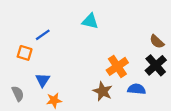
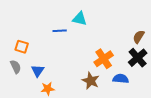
blue line: (43, 35) -> (60, 31), moved, turned 32
brown semicircle: (157, 42) -> (139, 37), turned 80
gray semicircle: (18, 94) -> (16, 67), moved

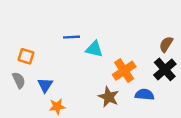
cyan triangle: (80, 19) -> (94, 49), moved

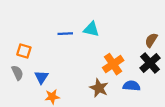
cyan triangle: (94, 49) -> (91, 29), moved

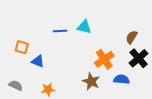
brown semicircle: (151, 40) -> (132, 37), moved
gray semicircle: (17, 73) -> (16, 85), moved, turned -40
blue triangle: (41, 77) -> (38, 61), moved, turned -40

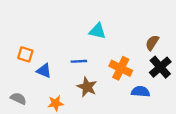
blue line: (60, 31) -> (79, 61), moved
orange cross: (104, 59) -> (121, 68), turned -30
brown star: (91, 81) -> (87, 87), moved

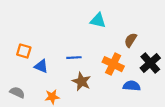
cyan triangle: (97, 31) -> (98, 20), moved
brown semicircle: (152, 43) -> (131, 40), moved

